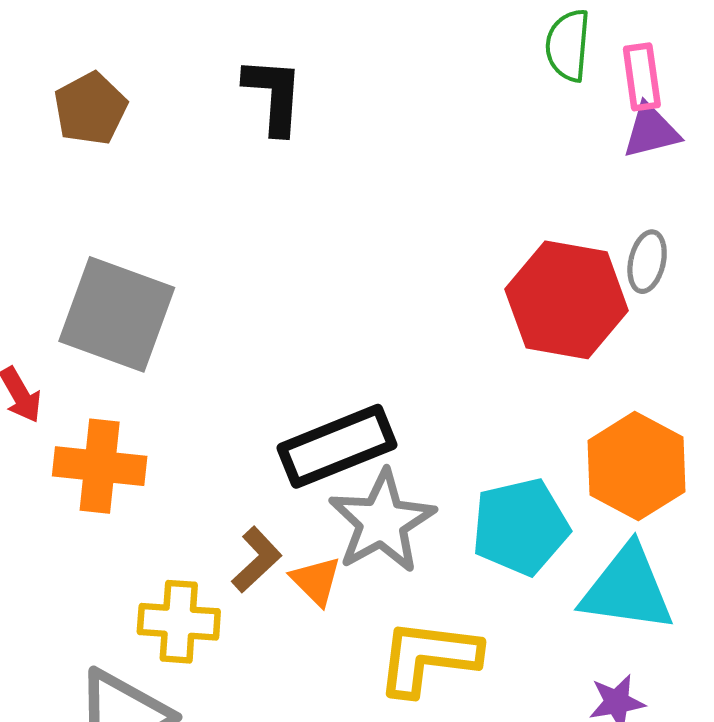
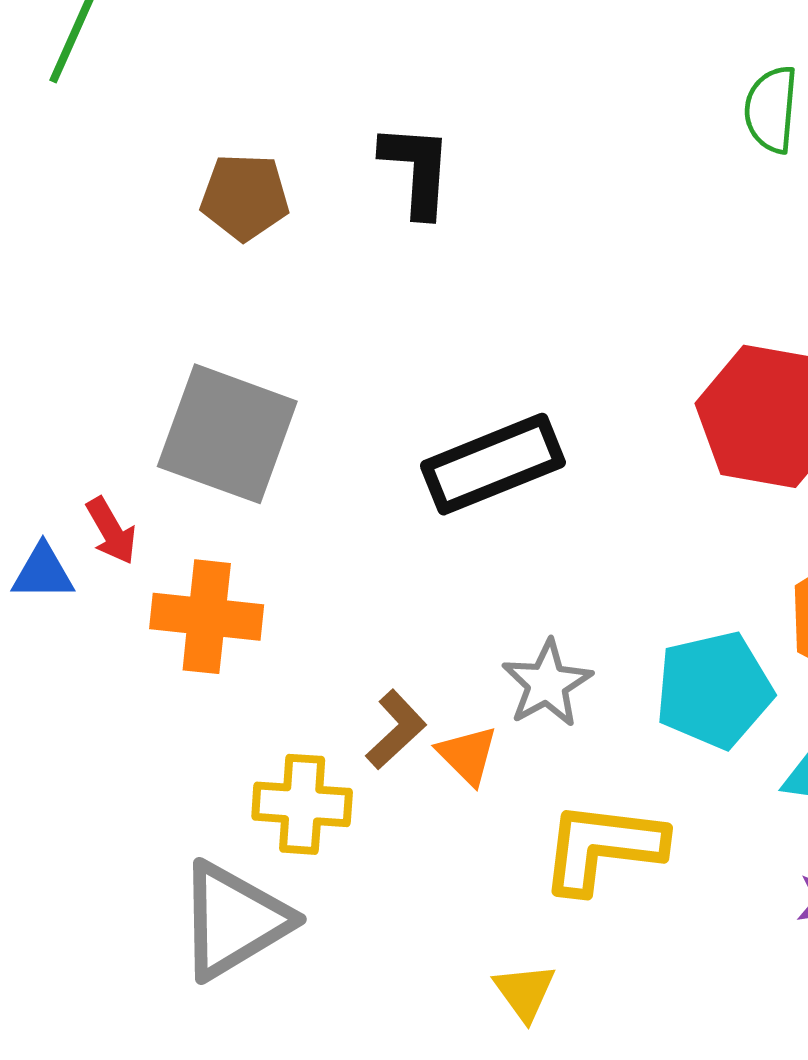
brown pentagon: (90, 109) -> (245, 197), moved, turned 30
black rectangle: (337, 446) -> (493, 464), moved
gray star: (382, 521) -> (547, 683), size x0.7

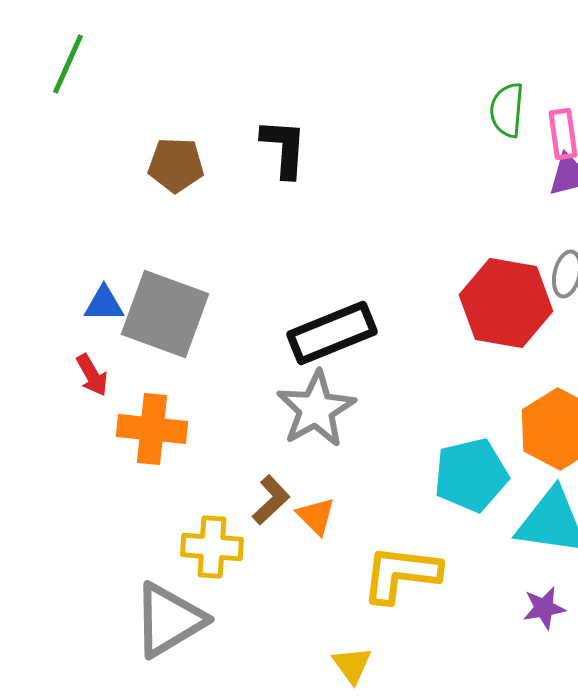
blue triangle: (43, 572) -> (104, 304), moved
gray star: (547, 683) -> (316, 409), moved, size x1.4

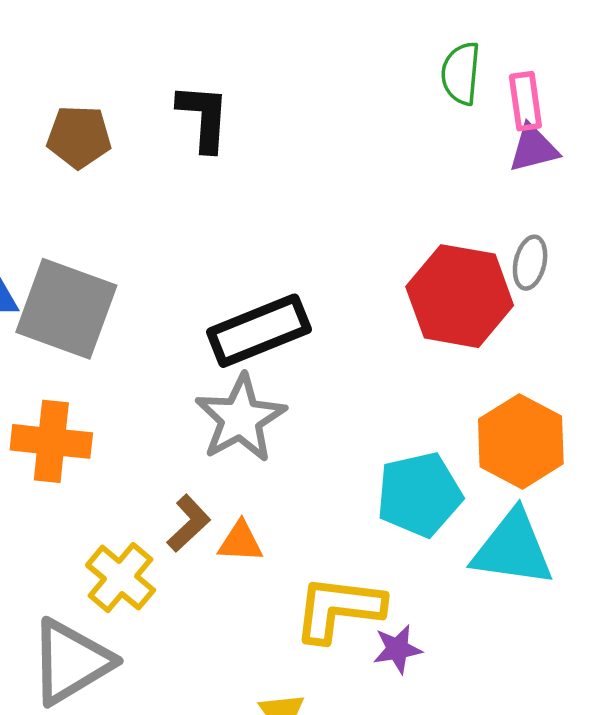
orange triangle: (316, 516) -> (240, 542), turned -42
yellow cross: (212, 547) -> (121, 578), turned 36
purple star: (544, 608) -> (397, 649), moved

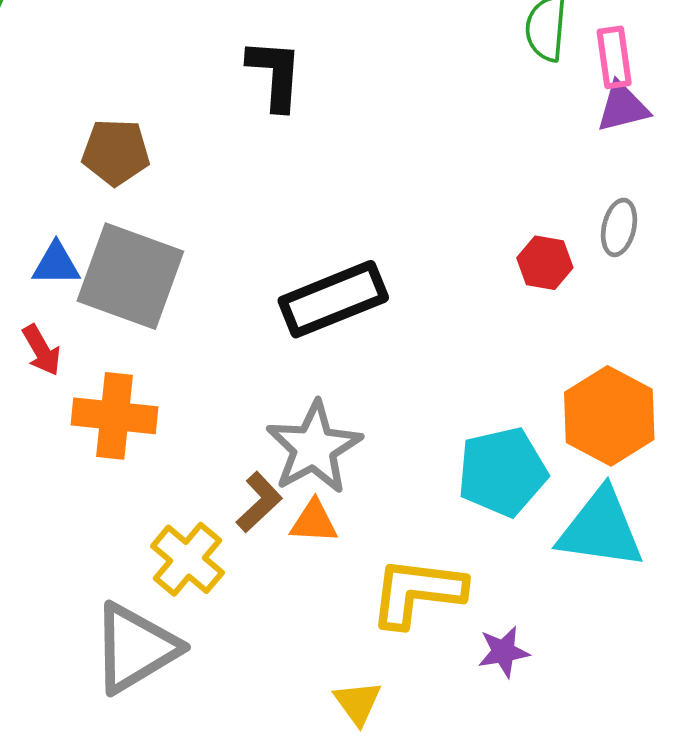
brown pentagon: (79, 137) -> (116, 152), moved
red hexagon: (460, 296) -> (545, 263), size x0.5
gray star: (240, 418) -> (314, 447), moved
purple star: (397, 649) -> (504, 652), moved

